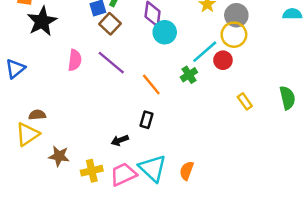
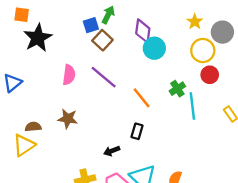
yellow circle: (234, 35) -> (203, 51), moved
cyan line: (205, 52) -> (192, 106), moved, turned -56
brown star: (59, 156) -> (68, 119), moved

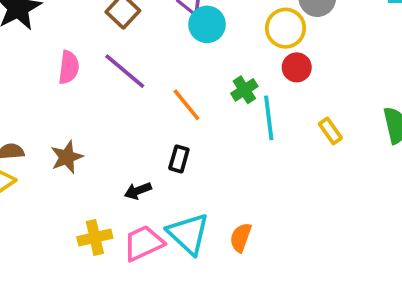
brown star: (68, 119) -> (67, 157), moved, turned -30

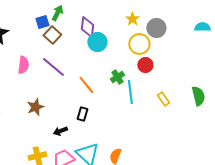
brown star: (67, 157) -> (35, 107), moved

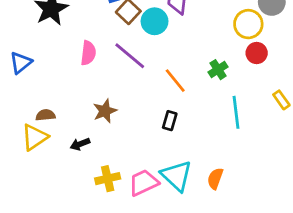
cyan circle: (97, 42) -> (155, 21), moved
cyan line: (130, 92) -> (236, 112), moved
black arrow: (60, 131) -> (80, 144), moved

